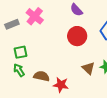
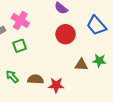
green square: (21, 52) -> (20, 46), moved
brown triangle: (88, 68) -> (81, 65), turned -32

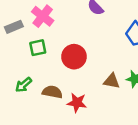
red circle: (65, 34) -> (74, 57), moved
green arrow: (12, 77) -> (24, 85), turned -96

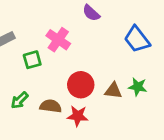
pink cross: (43, 16) -> (58, 40), moved
red circle: (74, 57) -> (81, 85), moved

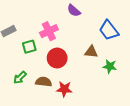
pink cross: (58, 40) -> (49, 31), turned 30
red circle: (81, 85) -> (57, 58), moved
brown triangle: (113, 91) -> (91, 52), moved

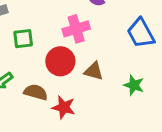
pink cross: (49, 31) -> (76, 29), moved
brown triangle: (91, 52) -> (94, 71), moved

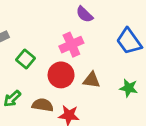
green square: (23, 39) -> (26, 59), turned -36

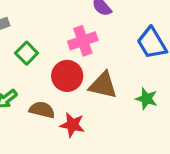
brown triangle: (92, 80) -> (103, 85), size x1.4

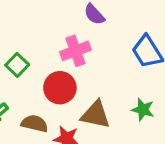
brown triangle: (103, 85) -> (96, 115), moved

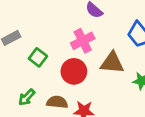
brown triangle: (96, 115) -> (112, 63), moved

